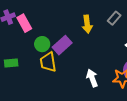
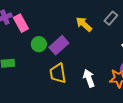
yellow arrow: (87, 24) -> (84, 24), turned 138
yellow trapezoid: (48, 62) -> (58, 73), moved

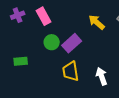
pink rectangle: (21, 23) -> (44, 16), moved

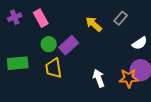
green rectangle: (21, 61) -> (18, 63), size x1.5
yellow trapezoid: (71, 71) -> (54, 68), moved

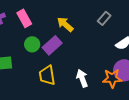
yellow arrow: (94, 24) -> (65, 24), moved
yellow trapezoid: (54, 68) -> (47, 75), moved

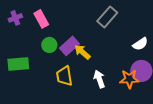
gray rectangle: (104, 18) -> (107, 17), moved, size x1.5
yellow arrow: (65, 24) -> (82, 52), moved

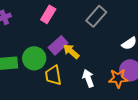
pink rectangle: (41, 19) -> (48, 14), moved, turned 60
green circle: (49, 45) -> (34, 58), moved, size x1.5

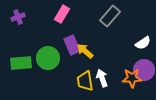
purple rectangle: (58, 45) -> (72, 45), turned -72
yellow trapezoid: (53, 75) -> (85, 81), moved

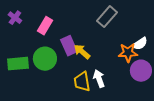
pink rectangle: (62, 14) -> (45, 26), moved
purple cross: (18, 17) -> (15, 18), turned -32
orange star: (132, 78) -> (128, 53), moved

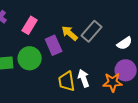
gray rectangle: (107, 17) -> (92, 31), moved
yellow arrow: (82, 52) -> (70, 33), moved
orange star: (128, 53) -> (113, 82), moved

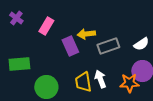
gray rectangle: (92, 31) -> (108, 46), moved, turned 30
yellow arrow: (70, 33) -> (86, 34), turned -48
green circle: (30, 58) -> (46, 87), moved

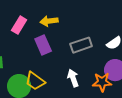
yellow arrow: (86, 34) -> (49, 21), moved
yellow trapezoid: (83, 82) -> (35, 81), moved, turned -45

